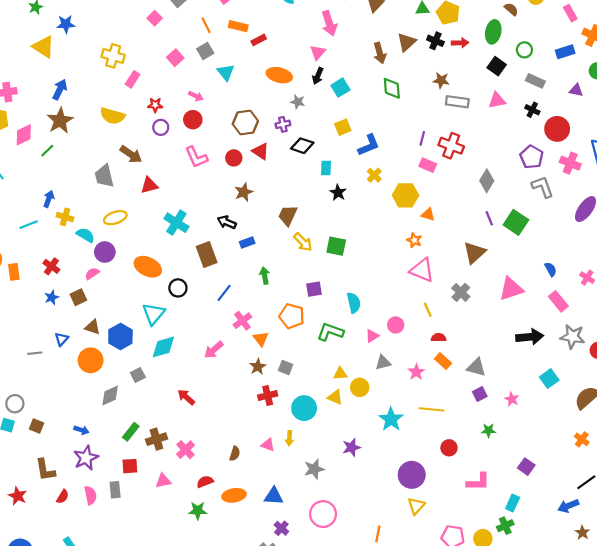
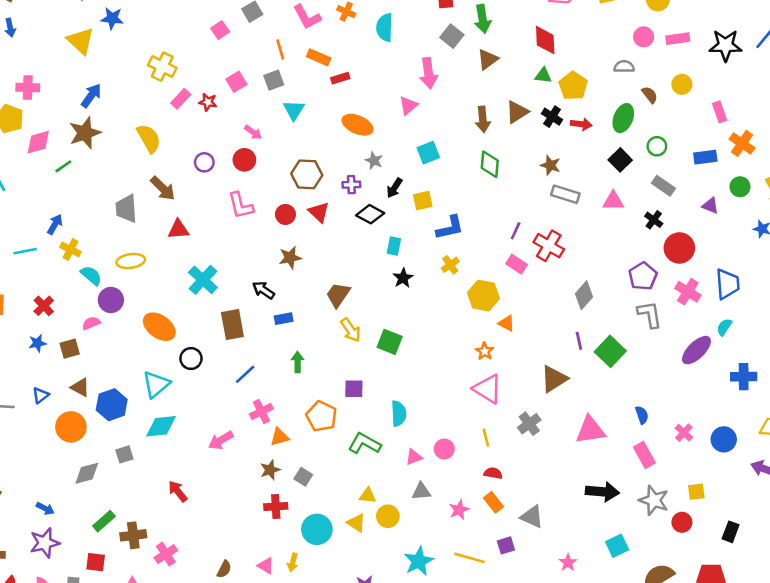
black arrow: (318, 76) -> (394, 188), moved
red star: (155, 105) -> (208, 102), moved
yellow semicircle: (112, 116) -> (149, 138), turned -145
orange triangle: (261, 339) -> (280, 437), turned 42
purple square: (480, 394) -> (506, 545), moved

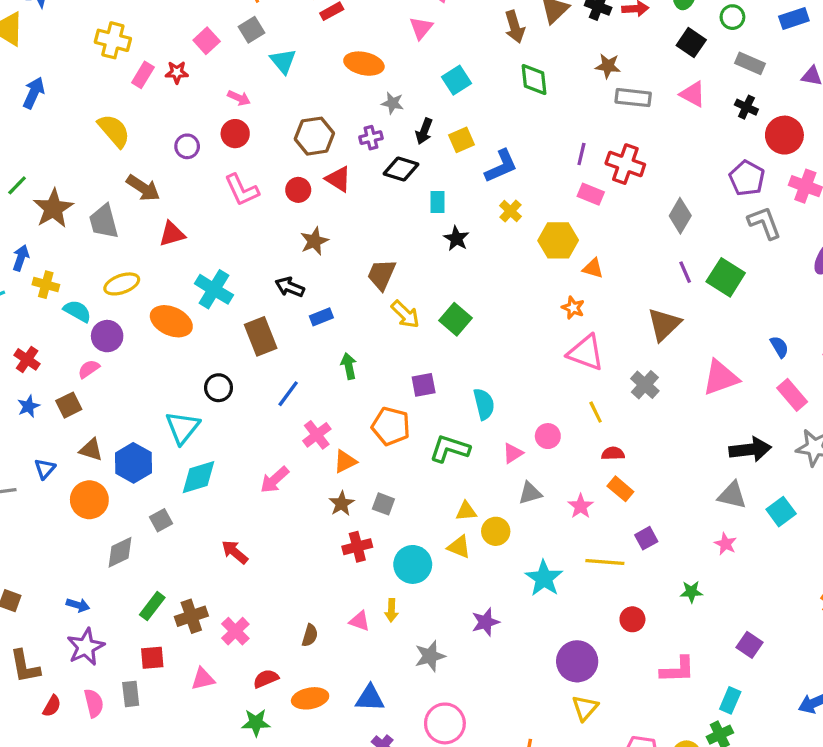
brown star: (85, 133) -> (53, 208), moved
pink triangle: (613, 201) -> (693, 94), turned 40
orange ellipse: (159, 327) -> (171, 321), moved
green square: (390, 342) -> (456, 319), turned 30
gray triangle: (532, 517) -> (732, 495), moved

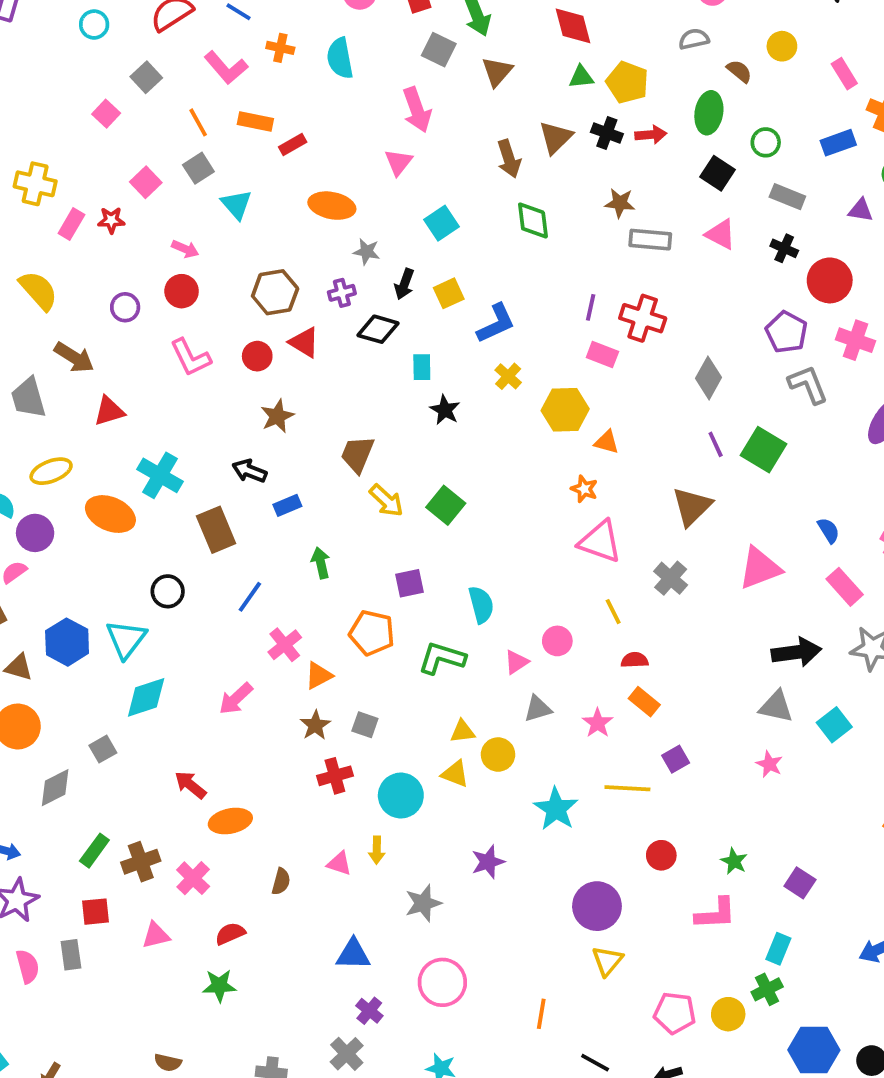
blue hexagon: (133, 463) -> (67, 642), moved
green star: (691, 592) -> (734, 861), moved, turned 30
orange ellipse: (310, 698) -> (230, 821), moved

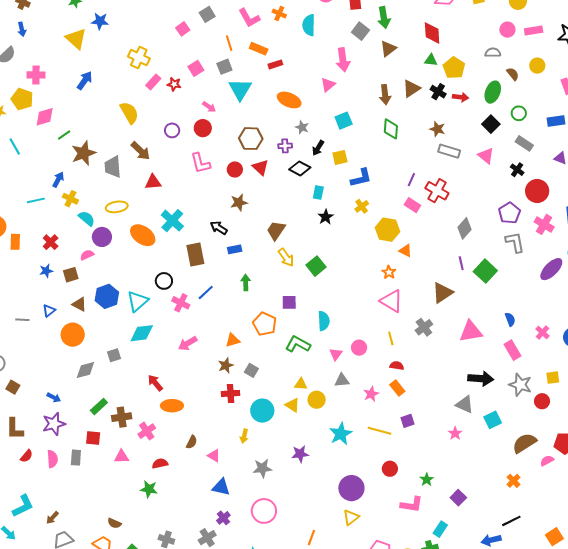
cyan triangle: (236, 205) -> (240, 89), size x1.4
pink cross: (285, 645) -> (181, 303), moved, turned -36
pink triangle: (516, 662) -> (336, 354), turned -32
pink triangle: (339, 863) -> (214, 456), moved

